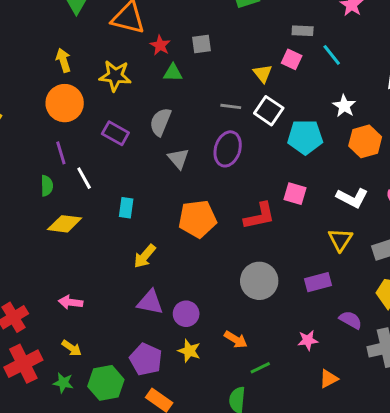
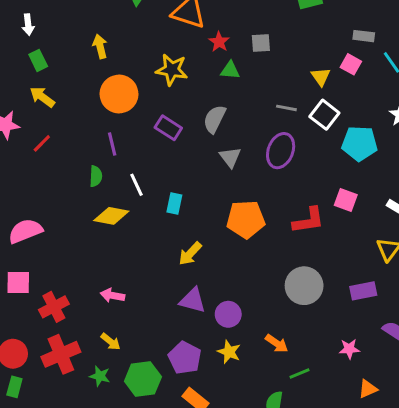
yellow arrow: (63, 60) -> (100, 46), moved
white line: (84, 178) -> (137, 185), moved

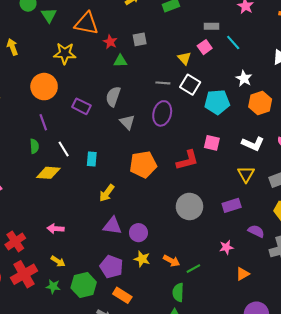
yellow arrow: (100, 46) -> (12, 47), moved
pink square: (351, 64) -> (205, 47), turned 32
yellow star: (172, 70) -> (65, 53), moved
orange arrow: (277, 343) -> (171, 261), moved

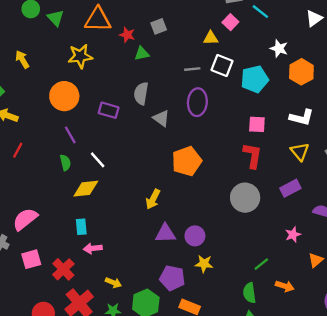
yellow triangle: (184, 58) -> (211, 38), turned -40
cyan rectangle: (92, 159) -> (81, 227), moved
red L-shape: (187, 160) -> (253, 156), moved, turned -55
pink arrow: (56, 229) -> (93, 248), moved
orange arrow: (171, 261) -> (285, 286), moved

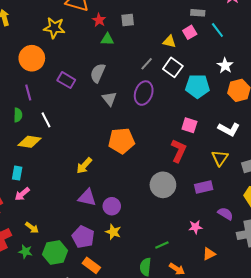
gray line: (192, 69) -> (147, 64), turned -56
pink arrow: (93, 248) -> (22, 194), turned -49

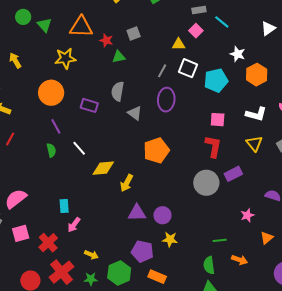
yellow diamond: (29, 142) -> (103, 168), moved
purple rectangle: (204, 187) -> (233, 174), moved
green line: (162, 245) -> (220, 240), turned 32

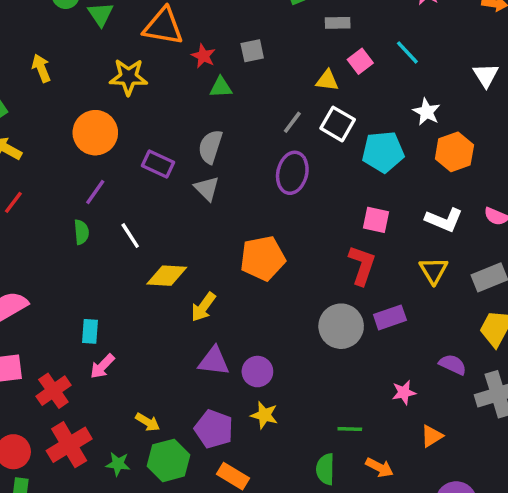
gray rectangle: (199, 10) -> (338, 23), moved
white triangle: (268, 28) -> (486, 75), turned -35
gray triangle: (135, 113) -> (207, 188), moved
purple line: (56, 126) -> (95, 192), turned 56
yellow arrow: (91, 255) -> (148, 422), moved

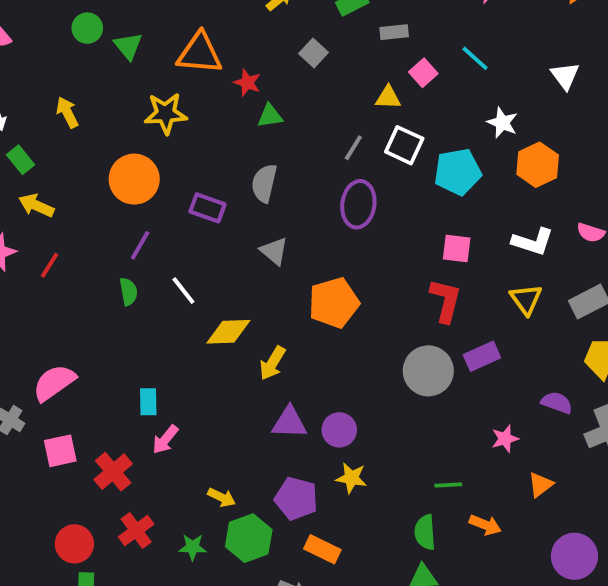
gray square: (252, 51) -> (313, 53), moved, turned -30
gray triangle: (207, 188) -> (274, 251), moved
red cross: (69, 445) -> (136, 531), size x0.7

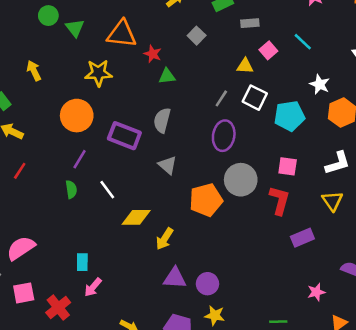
purple rectangle: (207, 208) -> (124, 136), size x1.4
white L-shape: (533, 242) -> (338, 163), turned -36
gray circle: (428, 371) -> (241, 180), moved

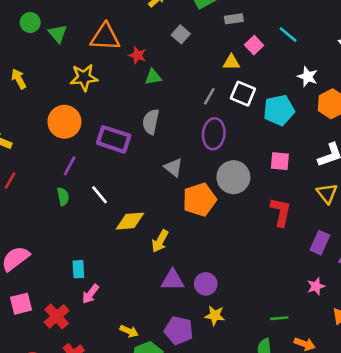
gray triangle: (168, 165) -> (173, 167), moved
red L-shape: (279, 200) -> (281, 212), moved
purple rectangle: (302, 238) -> (320, 243), moved, turned -40

